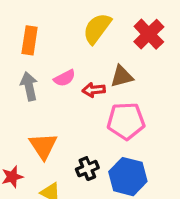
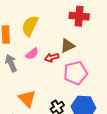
yellow semicircle: (97, 28) -> (30, 26), moved
red cross: (149, 34) -> (79, 16), turned -30

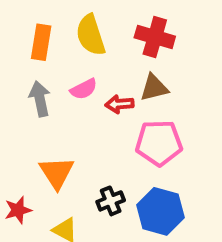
red cross: (79, 16) -> (155, 37), moved
yellow semicircle: (30, 26) -> (91, 35), turned -55

